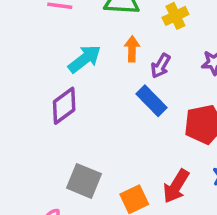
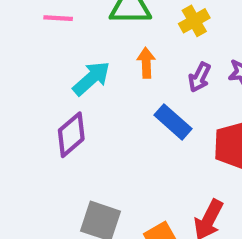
purple arrow: (161, 66) -> (199, 77), moved

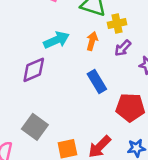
yellow cross: (194, 21) -> (117, 23), moved
purple arrow: (199, 77) -> (123, 48), moved

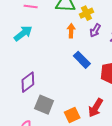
cyan arrow: (56, 40) -> (23, 33), moved
purple diamond: (34, 70) -> (28, 82), moved

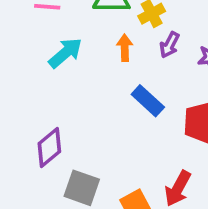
cyan arrow: (23, 33) -> (65, 53), moved

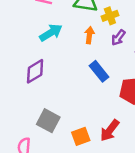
purple diamond: (49, 147) -> (35, 71), moved

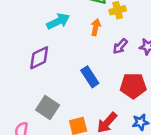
purple arrow: (118, 38) -> (120, 46), moved
blue rectangle: (99, 71) -> (90, 77), moved

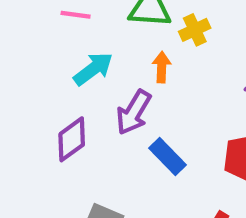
purple arrow: (120, 46) -> (134, 112), moved, size x1.5

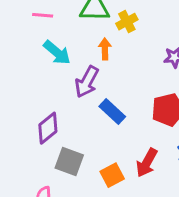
cyan arrow: (93, 69) -> (57, 53), turned 80
purple diamond: (72, 139) -> (48, 128), moved

